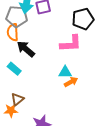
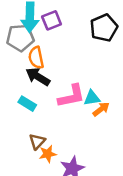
orange semicircle: (13, 32) -> (36, 58), moved
pink L-shape: (71, 44) -> (71, 96), moved
orange star: (11, 111) -> (48, 154), moved

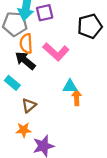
pink L-shape: (71, 96) -> (56, 52), moved, turned 45
orange arrow: (101, 109) -> (77, 98), turned -63
brown triangle: (37, 141) -> (29, 105), moved

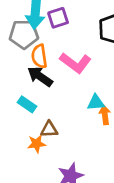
brown triangle: (29, 105) -> (49, 129), turned 42
orange star: (24, 130) -> (37, 144), moved

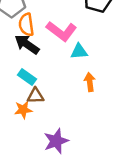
cyan triangle: (96, 102) -> (79, 51), moved
cyan rectangle: (27, 104) -> (27, 77), moved

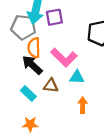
brown triangle: (35, 96) -> (51, 86), moved
orange star: (23, 110) -> (30, 124), moved

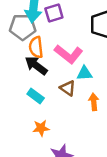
brown triangle: (51, 86) -> (68, 88), moved, turned 35

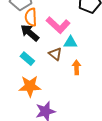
orange star: (41, 128) -> (30, 86), size x1.5

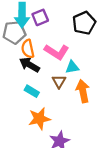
brown triangle: (55, 54) -> (59, 82), turned 32
orange arrow: (76, 67) -> (83, 91), size x1.5

